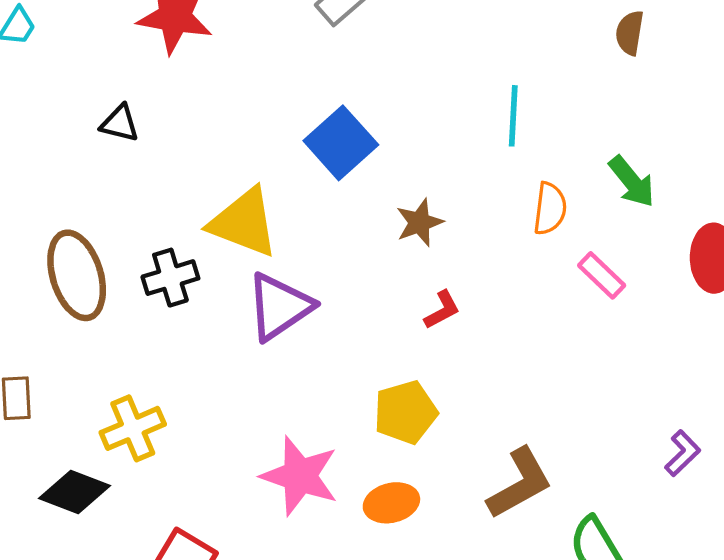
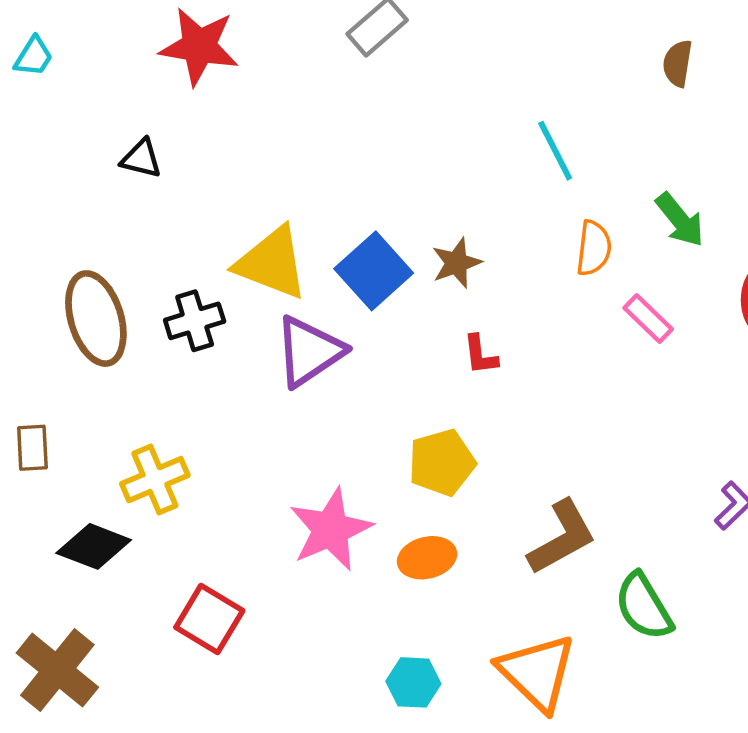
cyan line: (513, 116) -> (555, 151), turned -30
blue square: (341, 143) -> (374, 271), moved
red L-shape: (442, 310) -> (480, 355), turned 111
pink star: (300, 476) -> (331, 529), turned 30

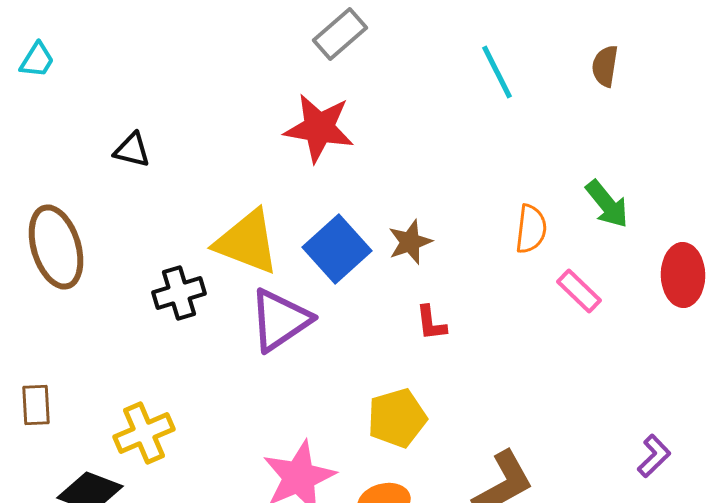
red star: (199, 46) -> (319, 128), moved
cyan line: (555, 151) -> (497, 72), moved
brown ellipse: (96, 319) -> (56, 247), moved

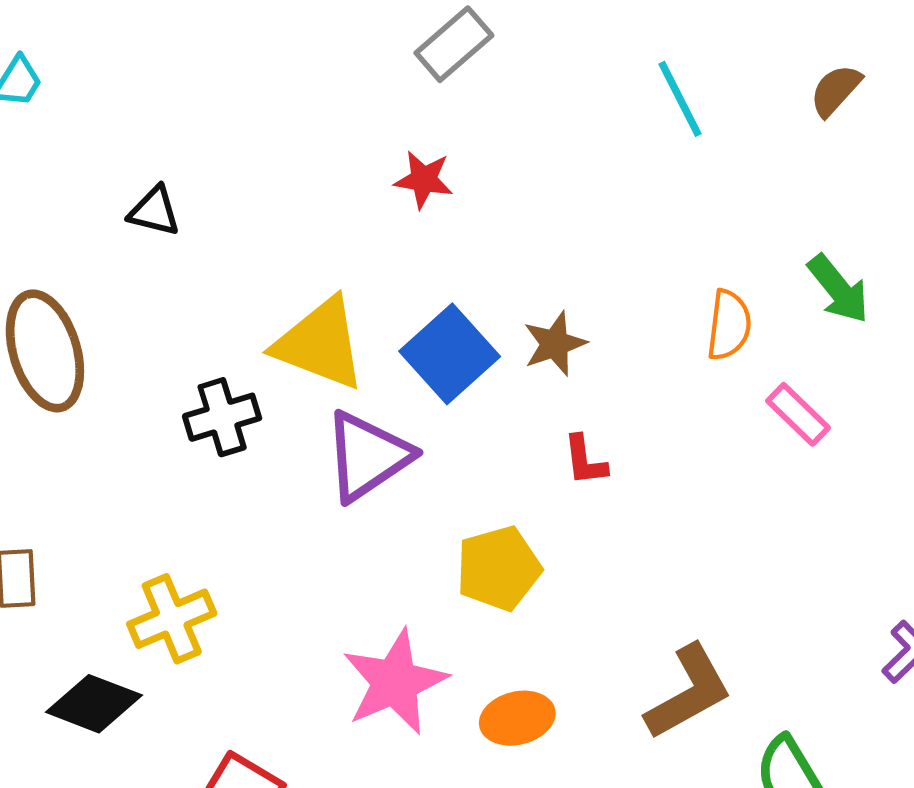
brown semicircle: (605, 66) -> (836, 90), turned 33
red star: (319, 128) -> (424, 180), size x0.6
yellow pentagon: (397, 418) -> (499, 568), moved

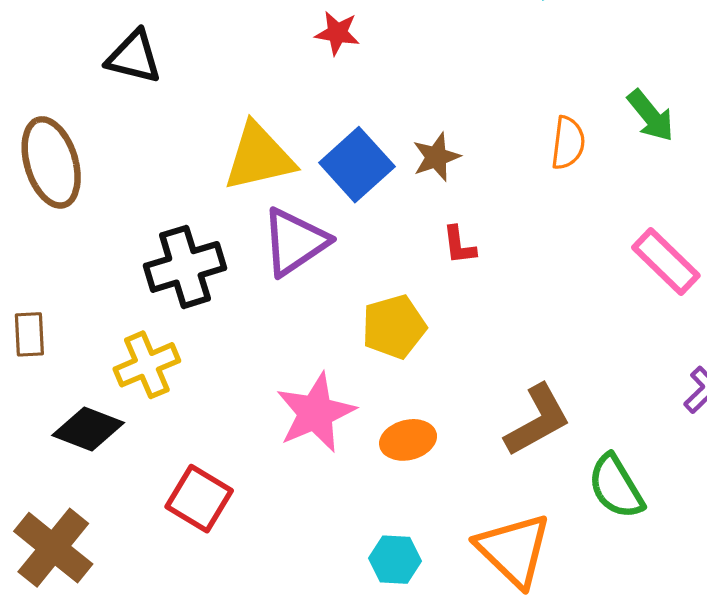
black triangle: (154, 211) -> (134, 57), size x1.4
yellow triangle: (320, 344) -> (259, 157), turned -34
pink rectangle: (798, 414) -> (666, 261), moved, size x1.4
black cross: (222, 417) -> (185, 267), moved, size x1.4

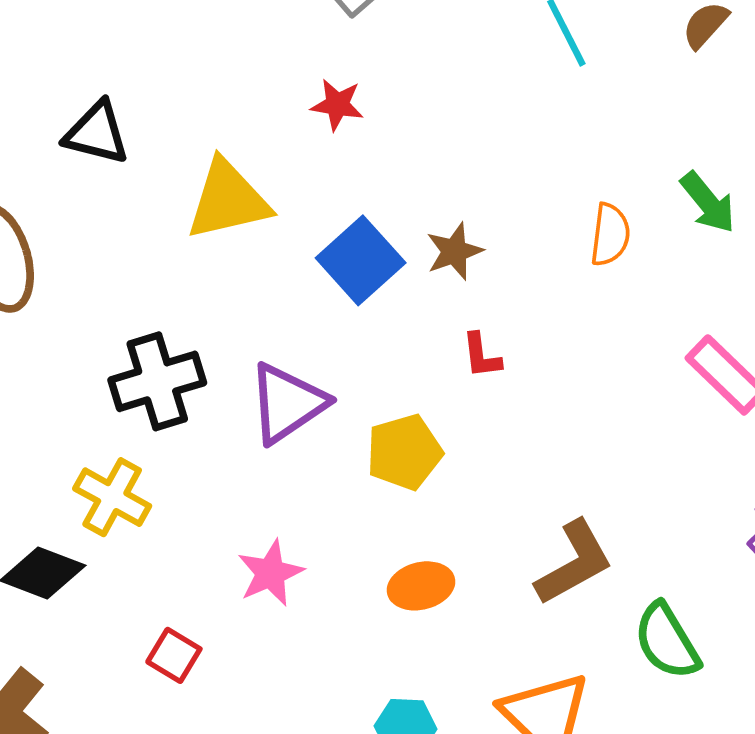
yellow triangle: (259, 157) -> (228, 200), moved
purple triangle: (295, 242) -> (287, 403), moved
yellow cross: (147, 365) -> (112, 497), turned -38
pink star: (316, 413) -> (270, 573), moved, size x0.7
red square: (199, 499) -> (174, 655), size x0.7

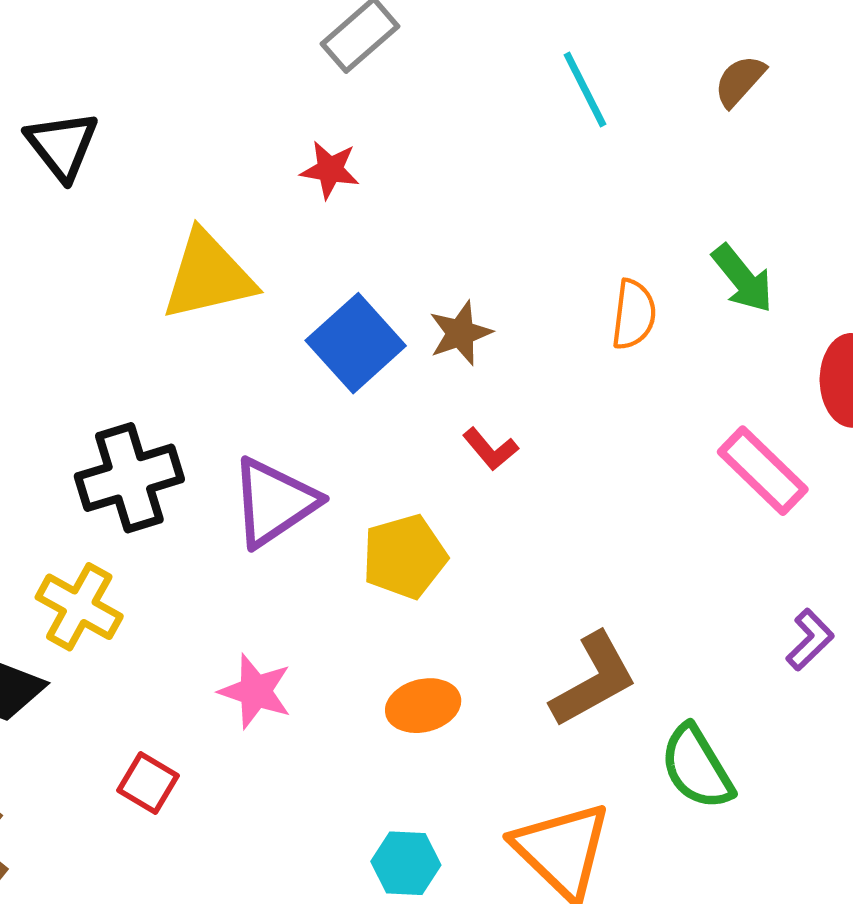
black triangle: (97, 133) -> (62, 145), moved, turned 38
red L-shape: (481, 356) -> (490, 449), turned -33
pink star: (270, 573) -> (255, 691), turned -30

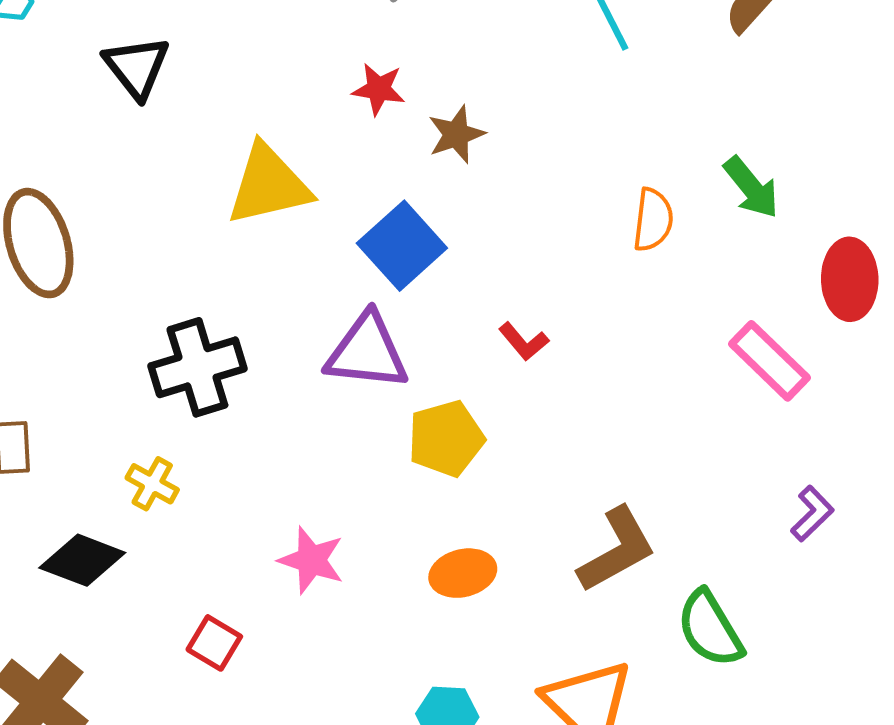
brown star: (460, 333) -> (456, 134), moved
purple triangle: (274, 502) -> (367, 352), moved, turned 40
yellow cross: (79, 607) -> (152, 484), size x0.7

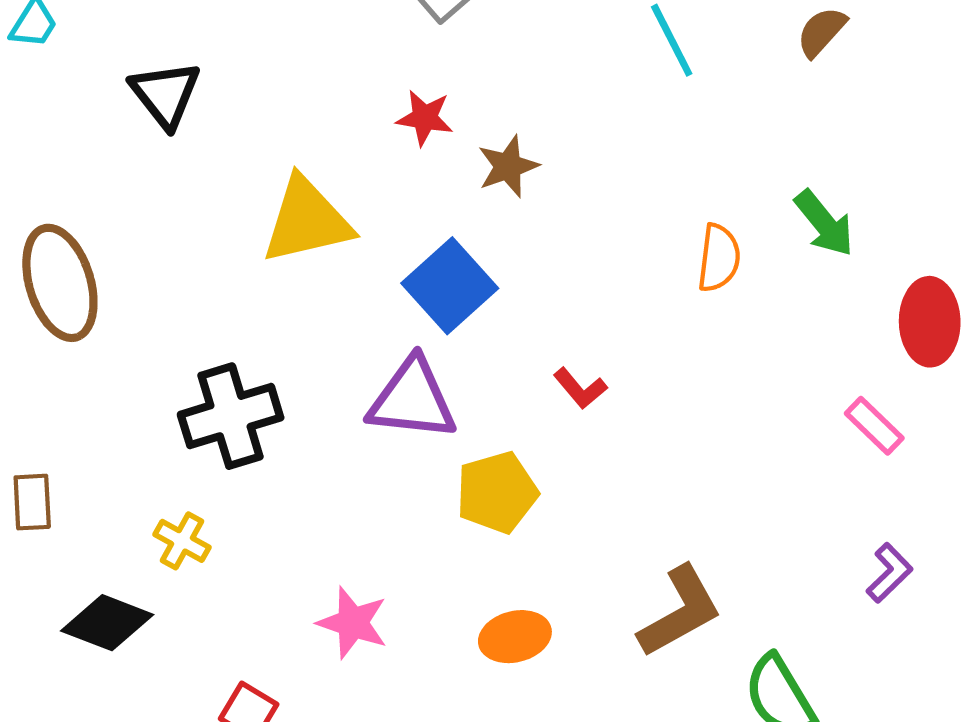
pink rectangle: (769, 361) -> (874, 426), moved, size x0.7

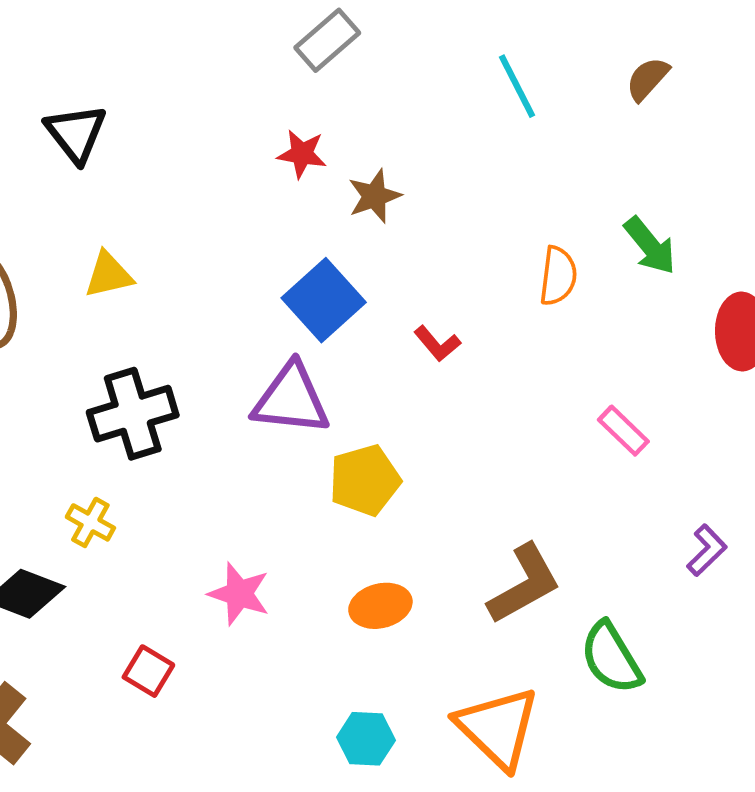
yellow triangle: (307, 220) -> (109, 275), moved, size x0.6
red L-shape: (580, 388) -> (437, 344), moved
pink rectangle: (874, 426) -> (623, 431), moved

